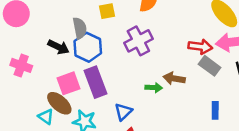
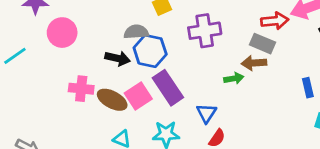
gray semicircle: (80, 28) -> (136, 32), turned -70
purple cross: (138, 41) -> (205, 31), turned 32
gray rectangle: (210, 66) -> (262, 44), moved
brown ellipse: (59, 103) -> (112, 100), moved

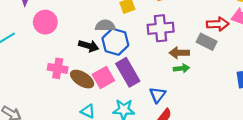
brown arrow: (254, 63) -> (179, 53), moved

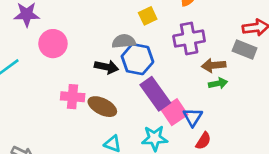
pink square: (103, 77) -> (174, 112), moved

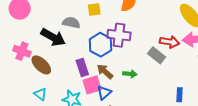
blue hexagon: (137, 59) -> (101, 45), moved
brown arrow: (214, 65) -> (105, 72), moved, turned 30
black arrow: (107, 67) -> (53, 37), size x1.4
purple rectangle: (155, 94) -> (82, 67), size x0.7

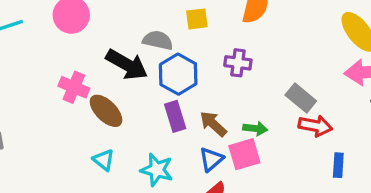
purple cross: (119, 35) -> (238, 63), size x0.7
red arrow: (170, 42) -> (315, 126), moved
blue hexagon: (101, 45) -> (178, 74), moved
pink square: (92, 85) -> (244, 154), moved

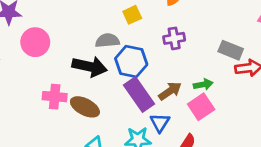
purple rectangle: (175, 116) -> (139, 94), size x1.4
brown arrow: (213, 124) -> (170, 91), turned 120
blue triangle: (211, 159) -> (160, 123), moved

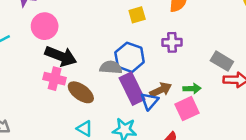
gray semicircle: (107, 41) -> (111, 67), moved
black arrow: (90, 67) -> (61, 56), moved
blue triangle: (160, 123) -> (150, 101), moved

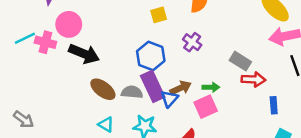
purple cross: (172, 42) -> (192, 42), turned 36
gray semicircle: (111, 67) -> (132, 92), moved
pink cross: (55, 79) -> (45, 42), moved

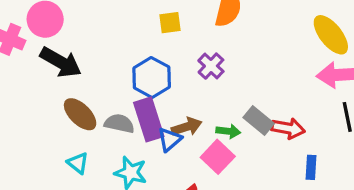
gray rectangle: (240, 61) -> (259, 121), moved
pink square: (206, 107) -> (218, 157), turned -30

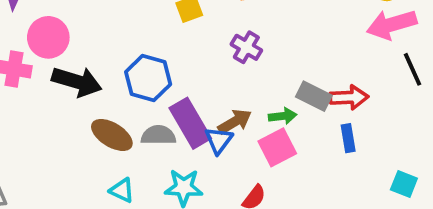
blue hexagon: (152, 77) -> (148, 78), moved
pink square: (218, 157) -> (277, 147), turned 32
blue rectangle: (311, 167) -> (348, 138), moved

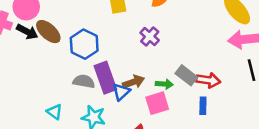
black arrow: (77, 82) -> (27, 32), moved, size x0.7
brown ellipse: (112, 135) -> (48, 32), moved

